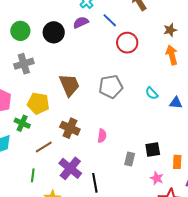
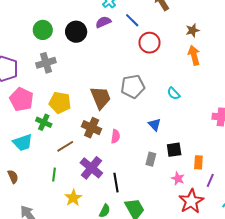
brown trapezoid: (69, 85) -> (101, 98), moved
blue triangle: (176, 103) -> (155, 125), moved, turned 40
pink semicircle: (102, 136) -> (115, 136), moved

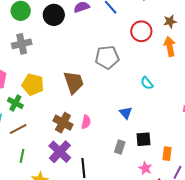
red circle: (149, 43) -> (141, 31), moved
gray pentagon: (133, 86) -> (107, 57), moved
brown cross: (92, 128) -> (63, 123), moved
brown line: (65, 146) -> (18, 129), moved

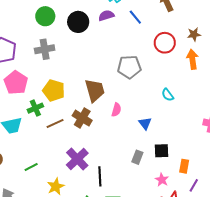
green cross: (15, 103) -> (35, 108), turned 35
pink semicircle: (86, 122) -> (116, 110), moved
brown cross: (63, 123) -> (82, 118), moved
brown line: (18, 129) -> (55, 123), moved
green line: (22, 156) -> (31, 167), moved, turned 48

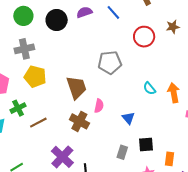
orange arrow: (192, 59) -> (174, 93), moved
yellow pentagon: (54, 90) -> (35, 77), moved
brown cross: (82, 118) -> (79, 121), moved

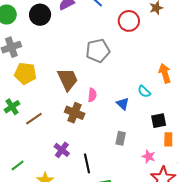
cyan semicircle: (149, 88) -> (144, 91), moved
black square: (146, 145) -> (159, 121), moved
purple cross: (62, 157) -> (62, 150), size x0.7

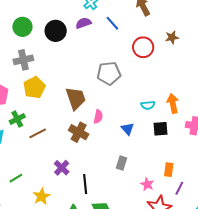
yellow pentagon: (25, 73) -> (34, 88), turned 30
cyan semicircle: (144, 91) -> (148, 105), moved, turned -56
black square: (159, 121) -> (161, 129), moved

